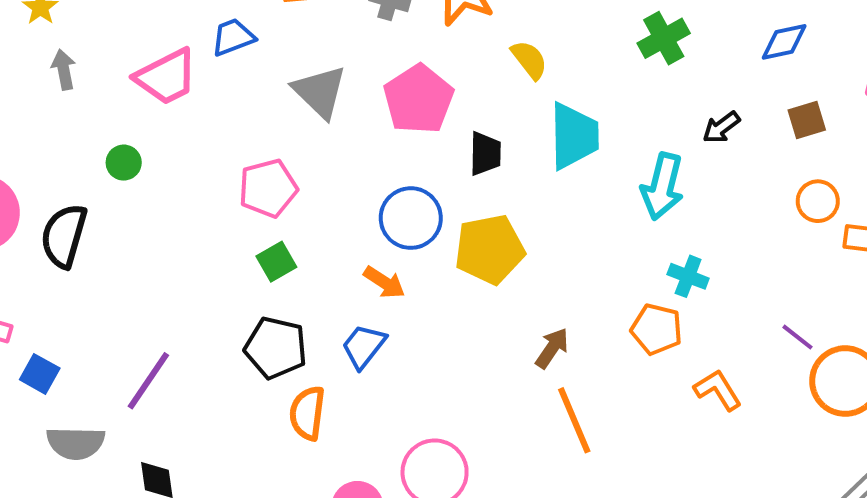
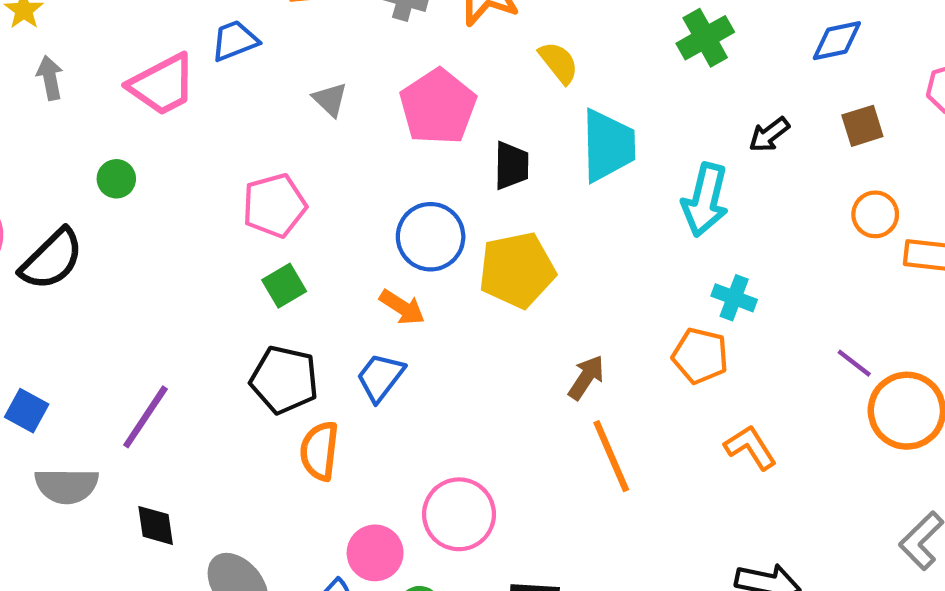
gray triangle: (320, 92) -> (330, 99), size x0.6
black semicircle: (64, 236) -> (52, 259), turned -150
orange L-shape: (718, 390) -> (750, 447), moved

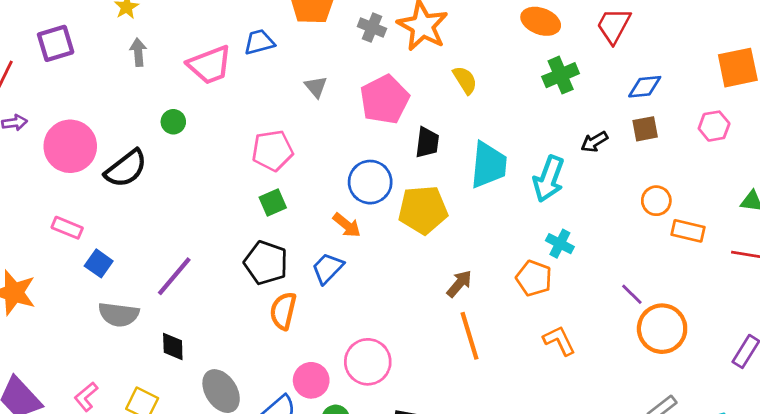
brown square: (862, 126) -> (645, 129), moved
cyan trapezoid: (608, 145) -> (488, 165), moved

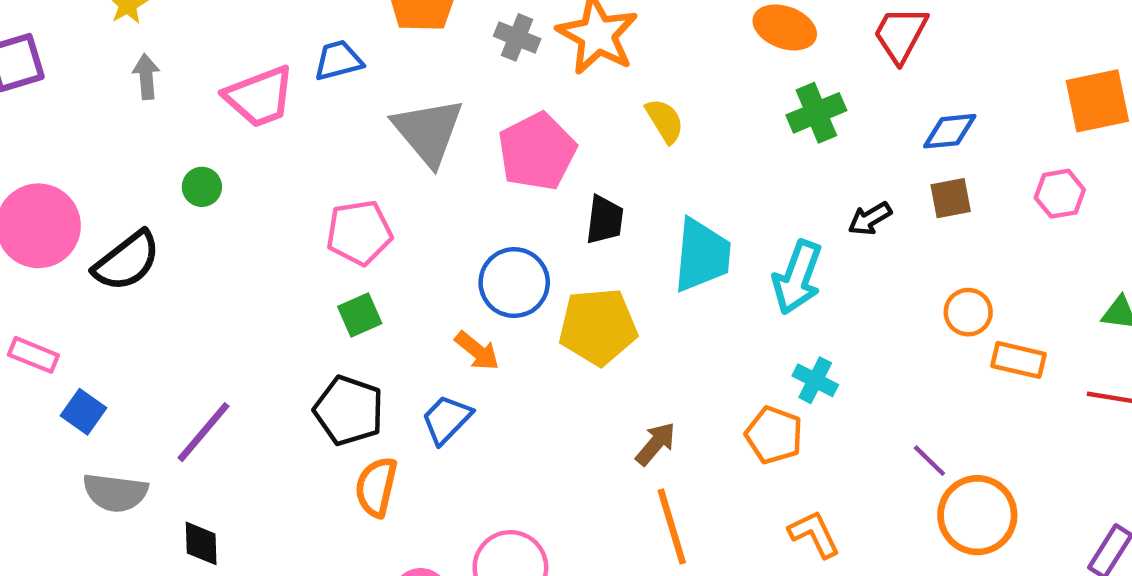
gray triangle: (316, 87) -> (428, 131), size x2.0

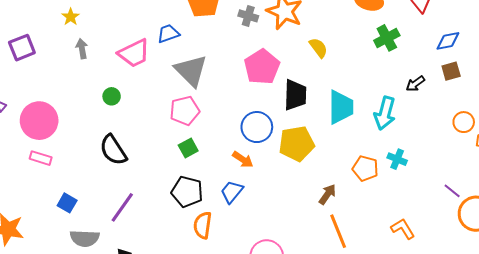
gray triangle: (428, 131) -> (191, 71), moved
black trapezoid: (605, 220) -> (295, 95), size x1.4
black semicircle: (127, 261) -> (113, 150), moved, turned 100
pink rectangle: (33, 355) -> (41, 158), moved
orange pentagon: (774, 435) -> (365, 168), moved

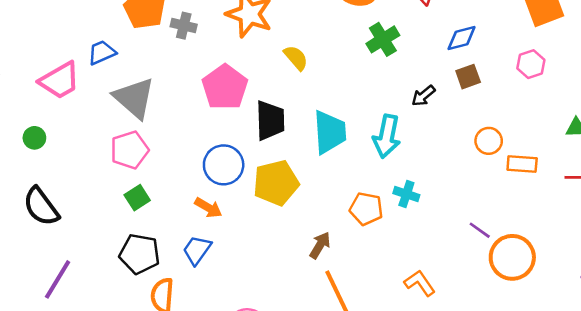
gray cross: (248, 16) -> (184, 26), moved

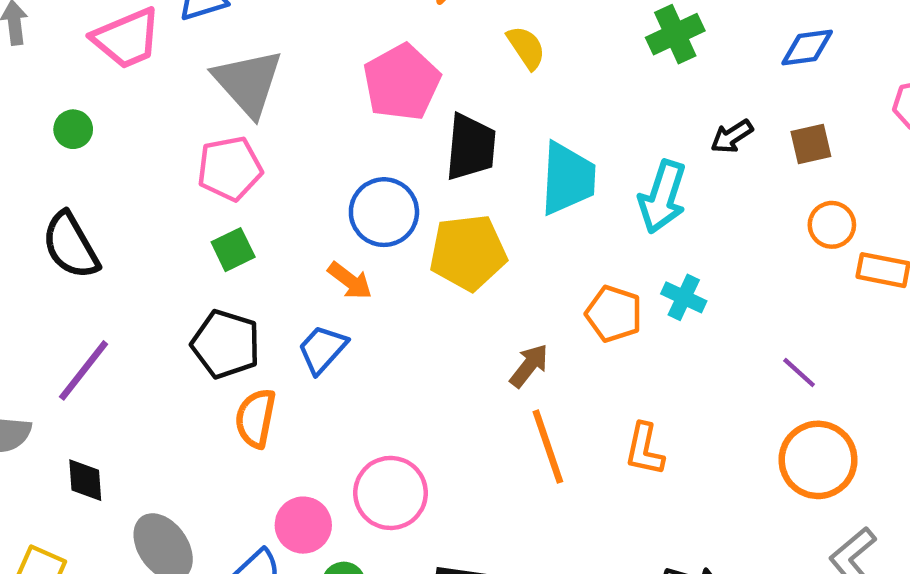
brown square: (468, 77) -> (811, 144), moved
orange circle: (512, 257) -> (818, 460), moved
orange L-shape: (420, 283) -> (644, 449), moved, turned -140

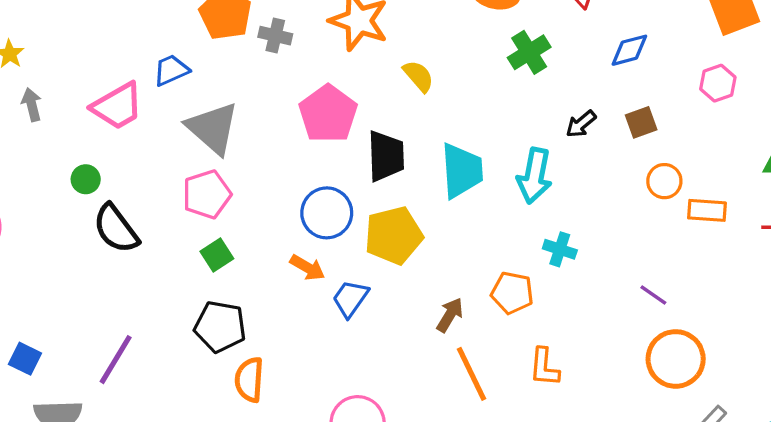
black semicircle: (71, 246) -> (116, 229), moved
orange pentagon: (614, 314) -> (512, 293), moved
blue trapezoid: (322, 349) -> (350, 298), moved

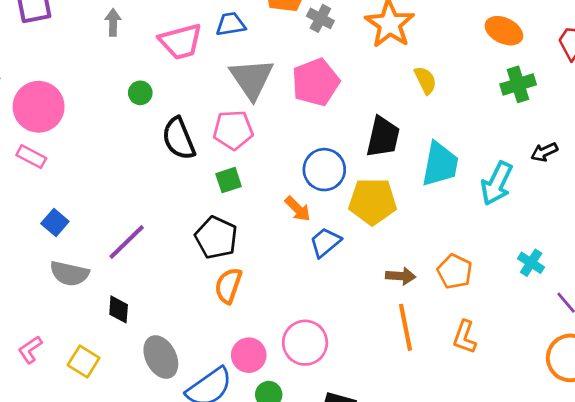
pink pentagon: (328, 114) -> (316, 82), moved
black semicircle: (116, 229) -> (179, 139), moved
cyan cross: (560, 249) -> (531, 263), moved
brown arrow: (450, 315) -> (401, 276), turned 48

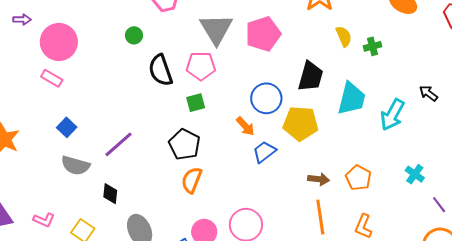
green cross: (518, 84) -> (372, 46), moved, size x0.7
black arrow: (544, 152) -> (428, 93), turned 60
pink L-shape: (30, 350) -> (44, 220), turned -125

